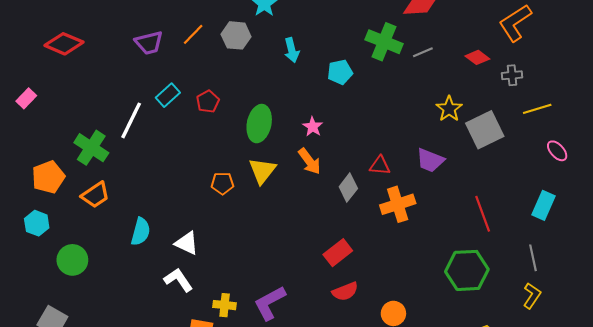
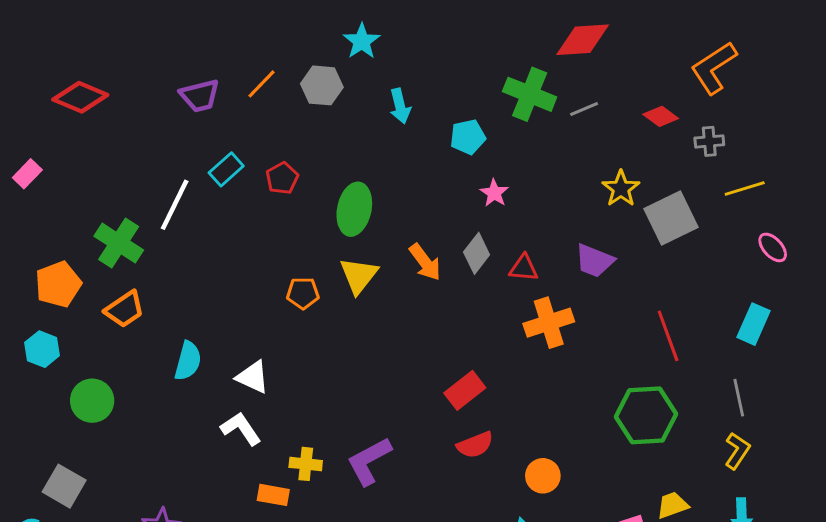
pink star: (313, 127) -> (494, 193), moved
gray diamond: (348, 188) -> (477, 253), moved

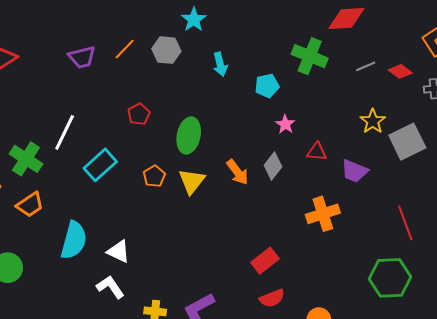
gray line: (584, 109) -> (366, 66), moved
cyan rectangle: (226, 169) -> (100, 165), moved, size x1.4
red triangle: (524, 268) -> (317, 152), moved
orange pentagon: (303, 293) -> (154, 176), moved, turned -30
cyan semicircle: (188, 361) -> (74, 240), size x1.4

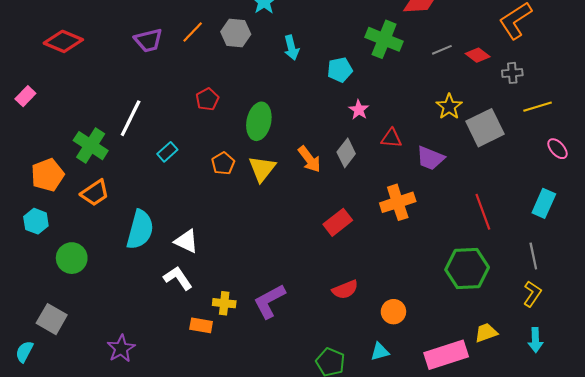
cyan rectangle: (100, 165) -> (167, 152), size x0.6
red rectangle: (265, 261) -> (338, 222), moved

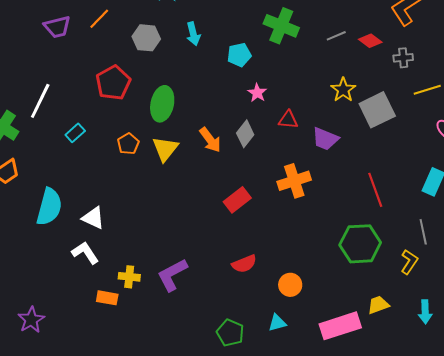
gray hexagon: (236, 33) -> (146, 38), moved
red pentagon: (207, 99) -> (113, 83), size x1.6
yellow L-shape: (532, 294) -> (409, 262), moved

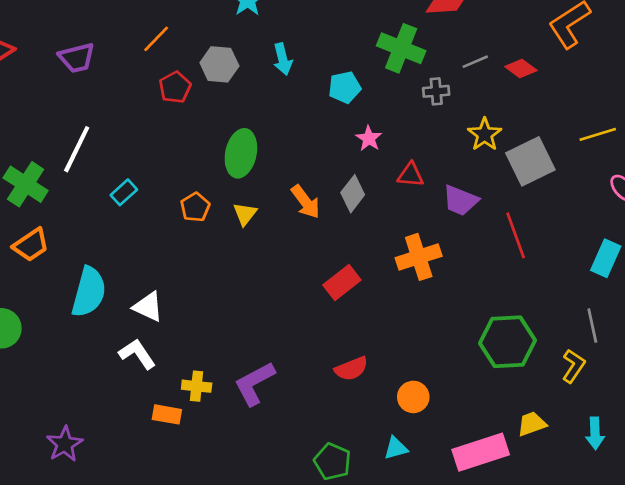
purple trapezoid: (57, 27) -> (77, 58), moved
gray cross: (403, 58) -> (436, 91), moved
red pentagon: (113, 83) -> (175, 87), moved, size x0.7
yellow triangle: (165, 149) -> (245, 214), size x0.7
red line: (375, 190) -> (516, 235), moved

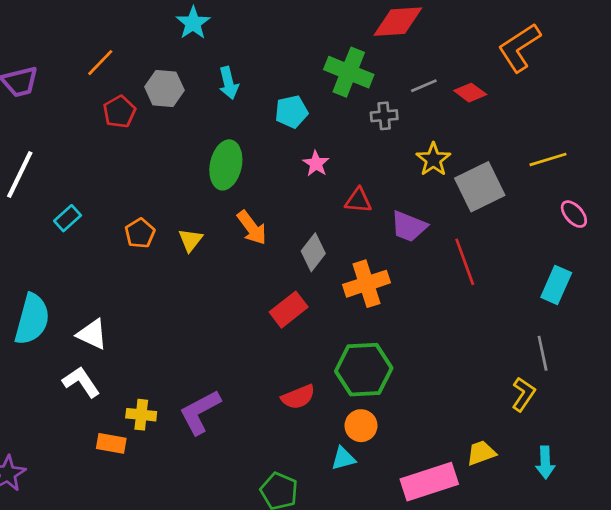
green ellipse: (241, 153) -> (226, 165), moved
gray diamond: (353, 194) -> (313, 252), moved
green hexagon: (507, 342) -> (364, 370), moved
cyan triangle: (396, 448) -> (343, 458), moved

